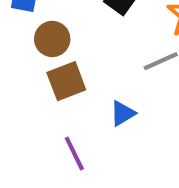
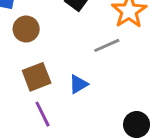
brown square: (66, 81) -> (37, 77), moved

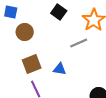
blue triangle: (78, 84) -> (60, 69), turned 40

